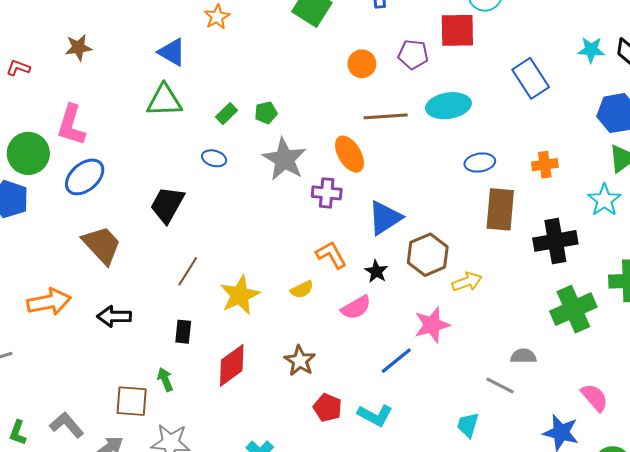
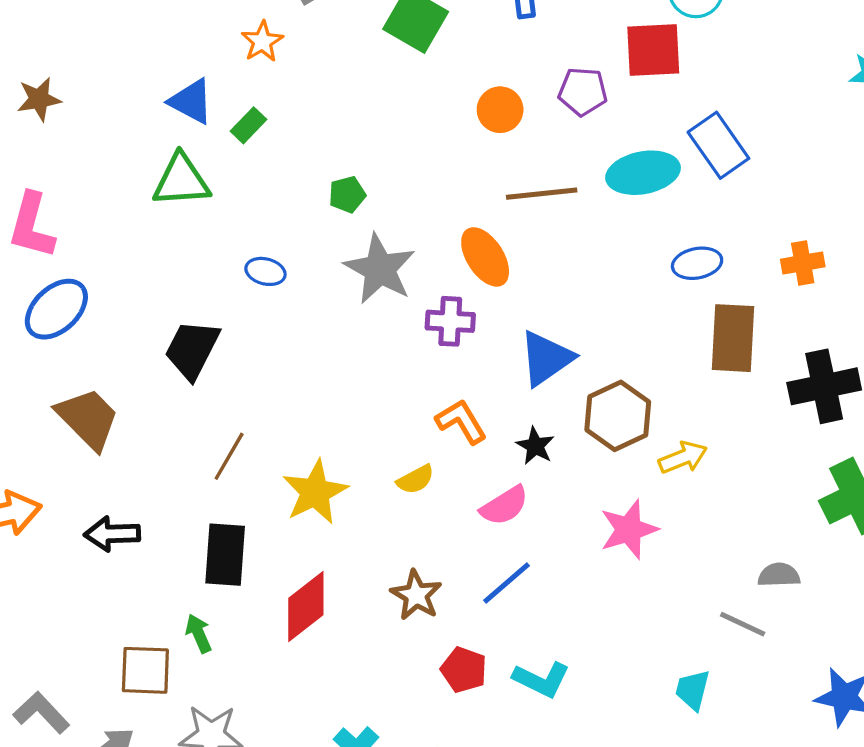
blue rectangle: (531, 78) -> (718, 145), moved
green rectangle: (226, 114) -> (248, 125), moved
black rectangle: (183, 332) -> (225, 555), size x1.6
blue line: (396, 361) -> (506, 583), moved

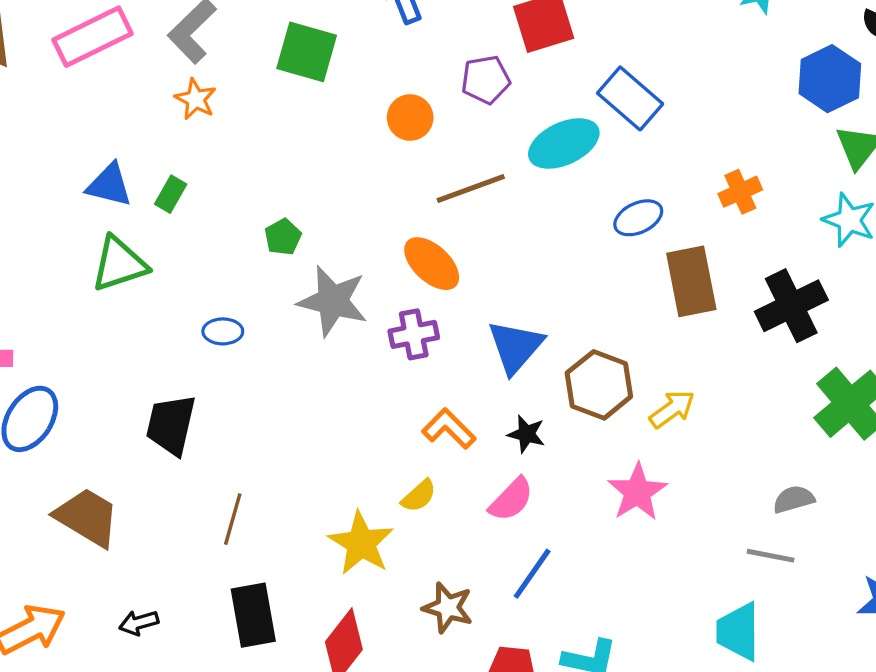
orange star: (262, 42) -> (196, 99), moved
yellow star: (315, 492) -> (361, 543), moved
black arrow: (112, 534) -> (139, 623), size x0.7
cyan trapezoid: (693, 690) -> (738, 632), size x1.4

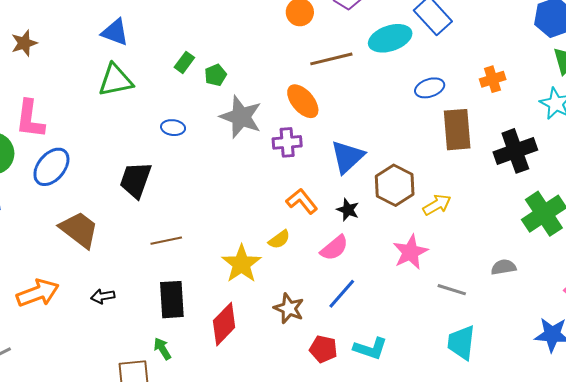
green rectangle: (171, 194) -> (184, 62), moved
brown line: (233, 519) -> (166, 241), turned 56
gray line: (771, 556) -> (452, 290), moved

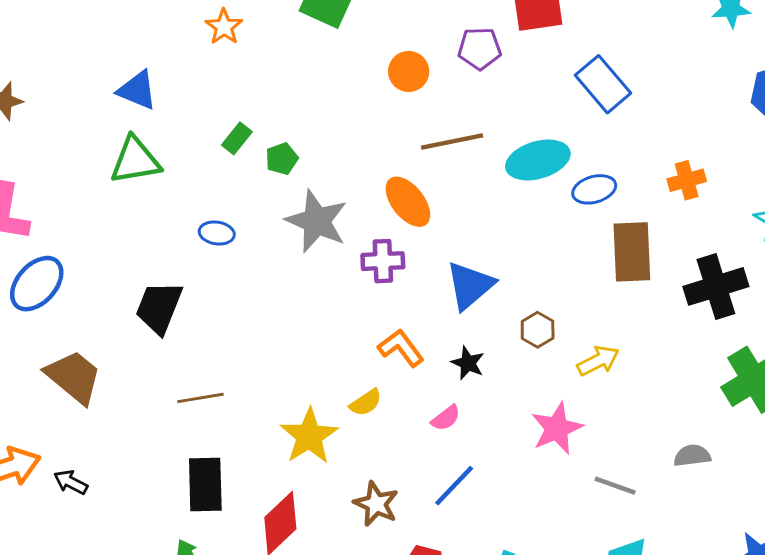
cyan ellipse: (390, 38) -> (538, 160), moved
brown hexagon: (395, 185) -> (538, 330), size x0.6
pink semicircle: (334, 248) -> (446, 418), size x0.7
black arrow: (103, 296) -> (71, 482), moved, turned 35

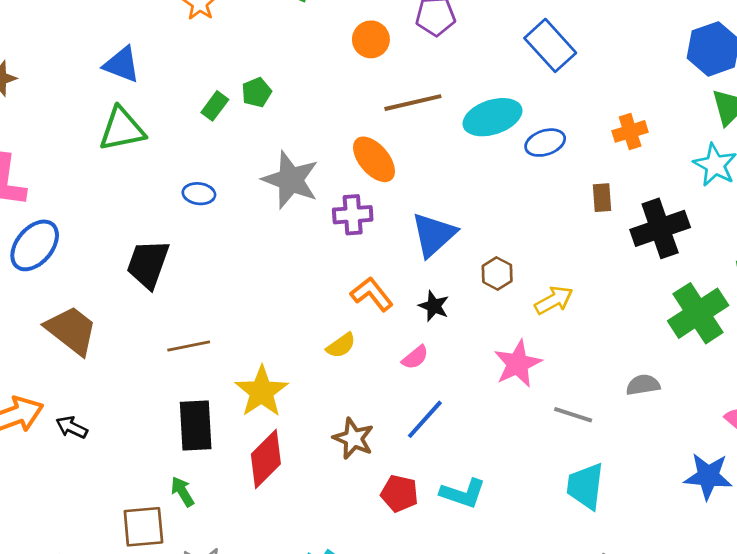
green pentagon: (282, 159) -> (257, 92), moved
brown rectangle: (632, 252) -> (602, 198), moved, size x0.5
yellow star: (309, 436) -> (262, 392), moved

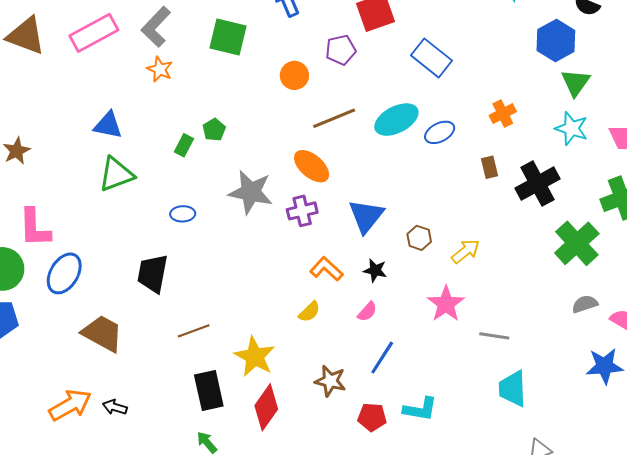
gray semicircle: (643, 385) -> (585, 304), moved

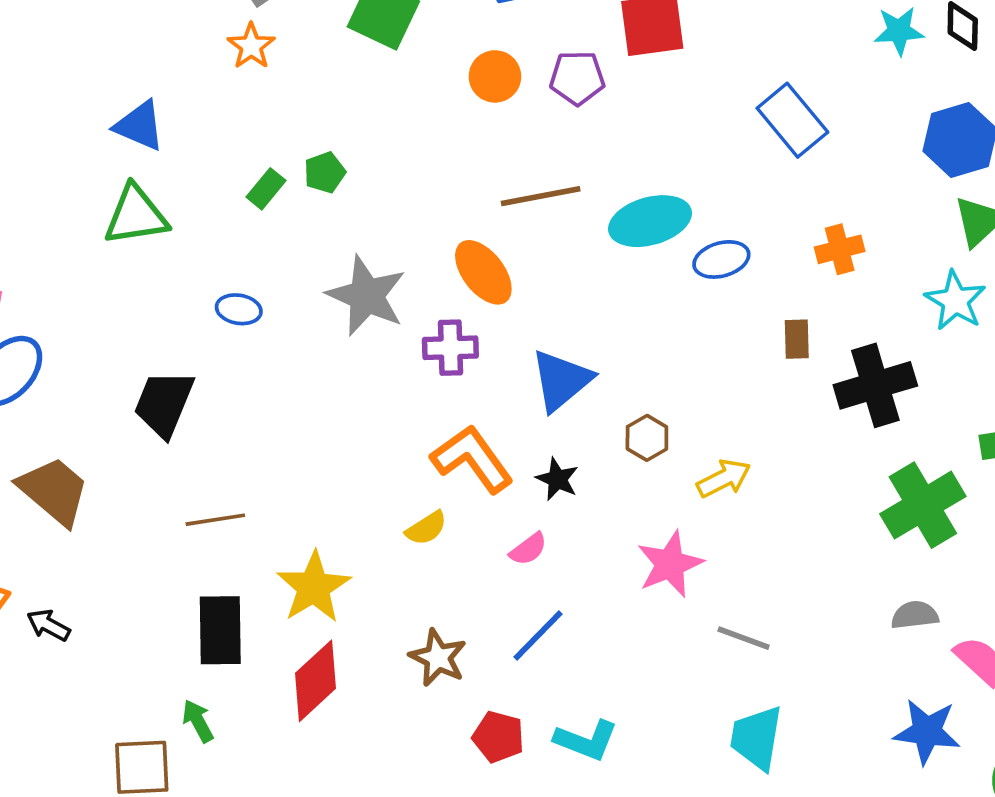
blue rectangle: (431, 58) -> (792, 120), moved
orange circle: (294, 75) -> (495, 76), moved
orange L-shape: (326, 269) -> (472, 459), size x1.4

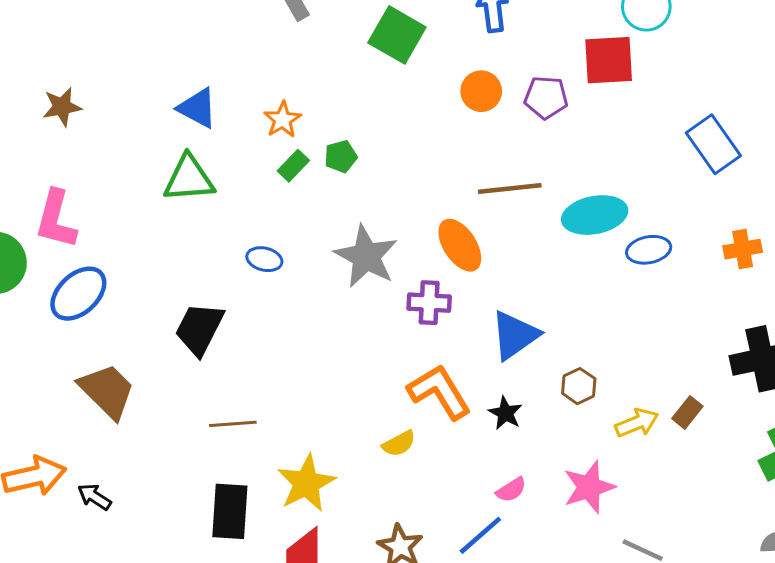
orange star: (251, 46) -> (282, 120), moved
brown rectangle: (797, 339) -> (687, 412), moved, turned 36
pink semicircle: (528, 549) -> (511, 490), moved

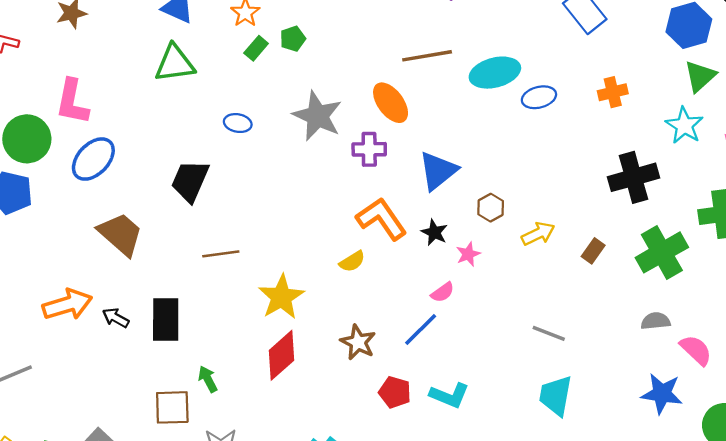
brown rectangle: (687, 412) -> (593, 251), moved
pink star: (589, 487) -> (468, 254), moved, size x0.6
black rectangle: (230, 511) -> (166, 320), moved

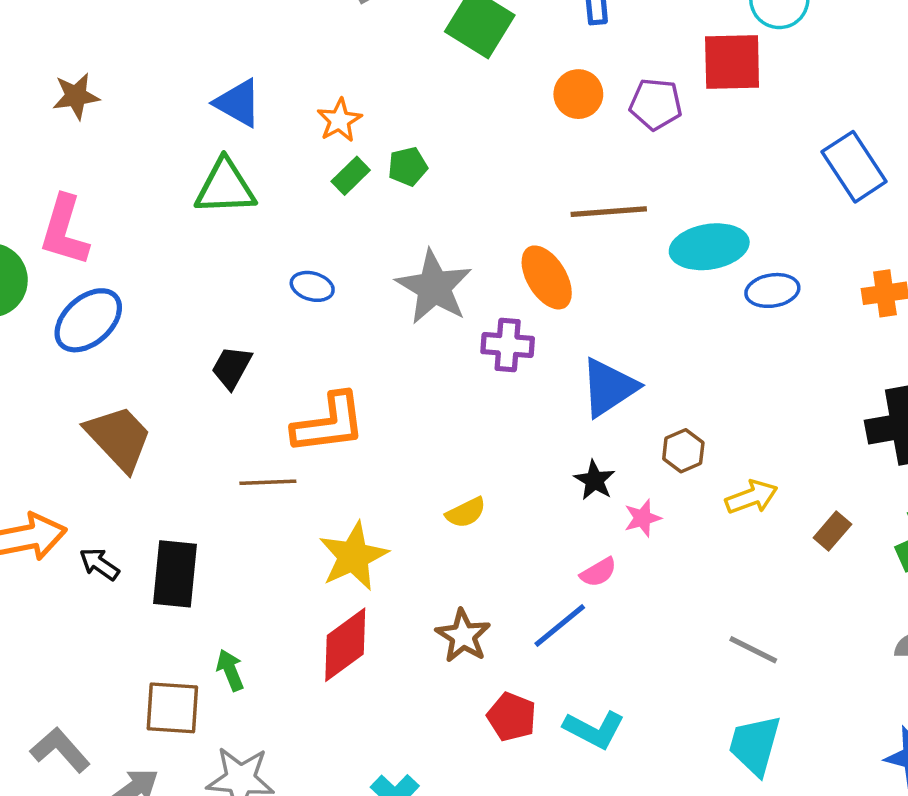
black trapezoid: (190, 181) -> (232, 367), size x0.7
orange L-shape: (382, 219) -> (329, 423), moved, turned 112

